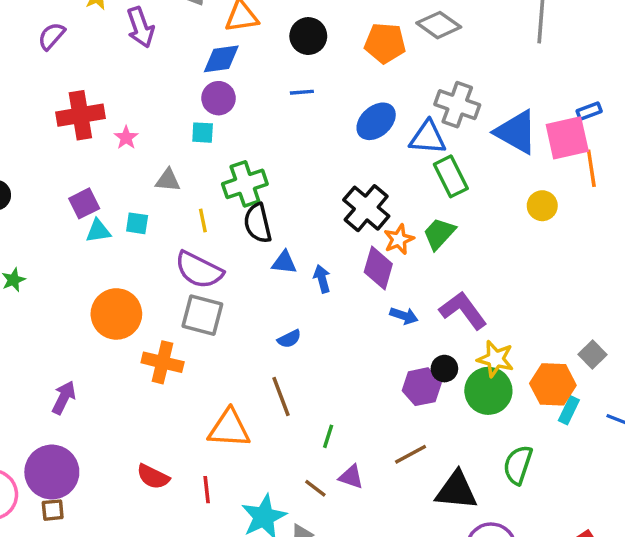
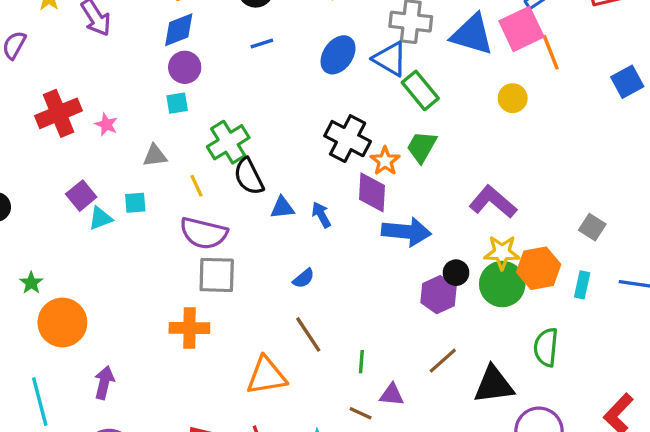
blue triangle: (428, 138) -> (390, 59), turned 39
purple L-shape: (463, 310) -> (493, 202), moved
orange circle: (116, 314) -> (62, 322), moved
blue arrow: (404, 316) -> (406, 232), size x1.8
orange hexagon: (553, 384) -> (539, 268), moved

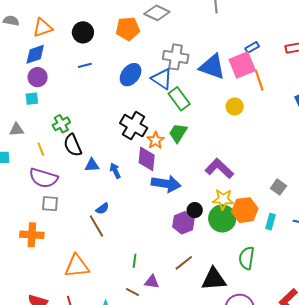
green cross: (228, 142) -> (61, 124), size x0.7
gray square: (217, 275) -> (50, 204), size x0.7
brown line: (308, 334) -> (96, 226), moved

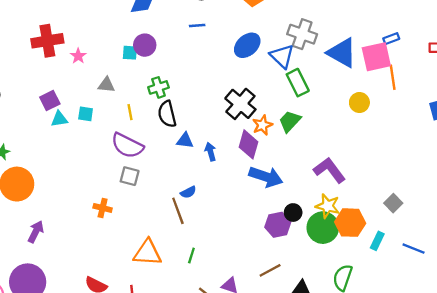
purple circle: (38, 77) -> (145, 45), moved
orange cross: (32, 235) -> (103, 208), size x0.7
green line: (135, 261) -> (191, 255), moved

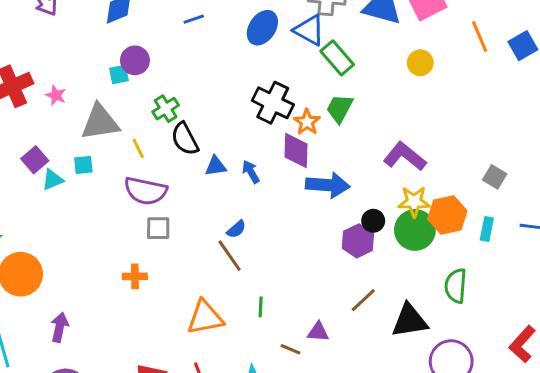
orange line: (393, 77) -> (480, 37), moved
gray triangle: (106, 85) -> (100, 122), size x1.8

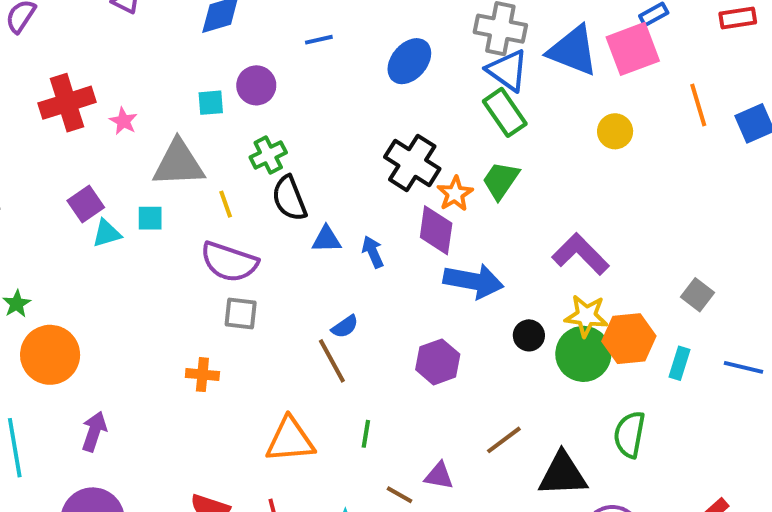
blue triangle: (309, 30) -> (508, 70), moved
purple circle: (135, 60) -> (256, 85), moved
purple hexagon: (358, 241) -> (438, 362), moved

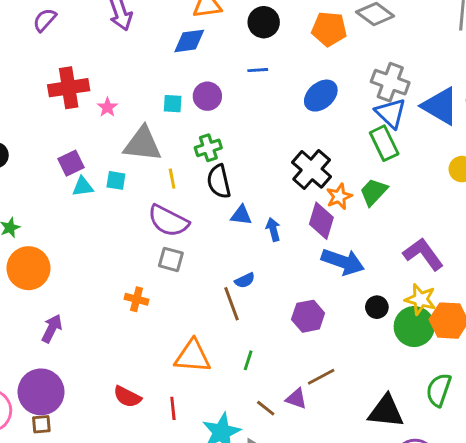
brown line: (504, 440) -> (321, 377), moved

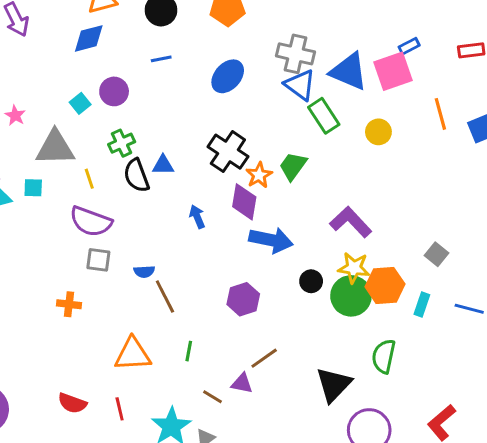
cyan square: (173, 104) -> (80, 103), turned -36
green rectangle: (384, 143) -> (324, 116), moved
blue triangle: (241, 215) -> (163, 165), moved
blue semicircle: (245, 280) -> (144, 272), moved, turned 30
black triangle: (386, 411) -> (334, 385), turned -45

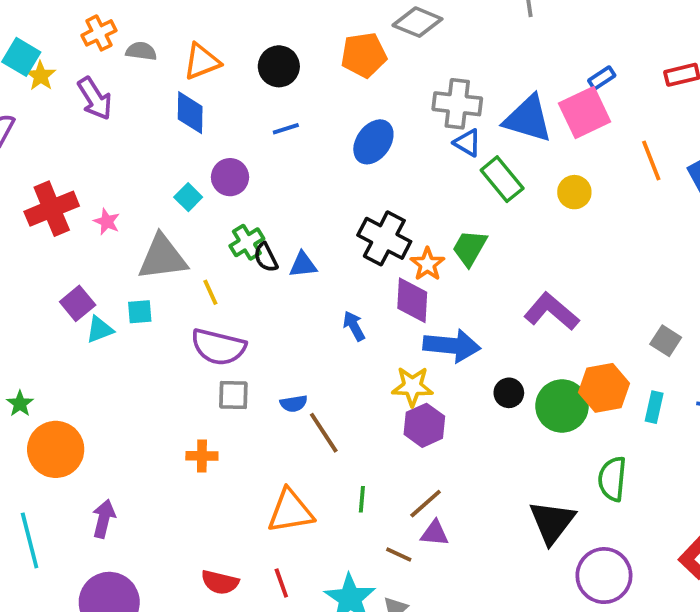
blue diamond: (89, 38) -> (190, 113), turned -68
blue triangle: (300, 85) -> (467, 143), size x0.7
black semicircle: (136, 176) -> (266, 257), moved, size x0.7
yellow star: (354, 268) -> (412, 386), moved
brown line: (264, 358) -> (426, 504), moved

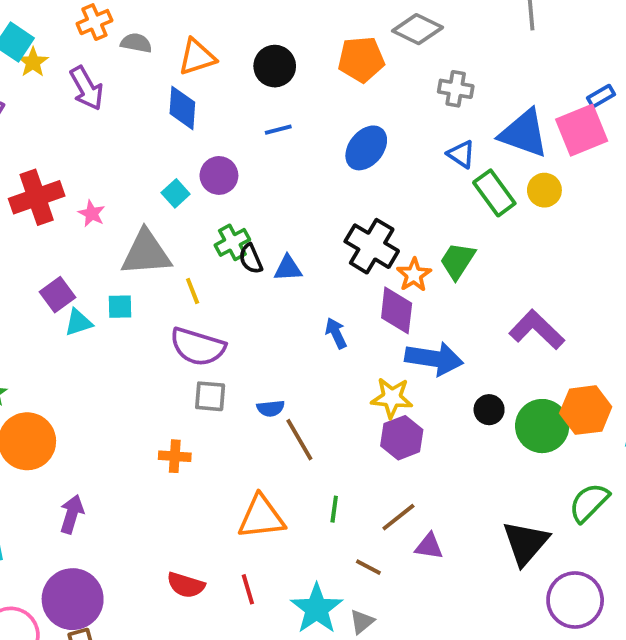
gray cross: (457, 104) -> (456, 89), moved, size x0.7
yellow circle: (574, 192) -> (544, 190), moved
green semicircle: (612, 479) -> (589, 503), turned 36
purple triangle: (435, 533) -> (429, 546), moved

